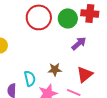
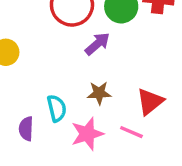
purple arrow: (79, 43) -> (97, 44), moved

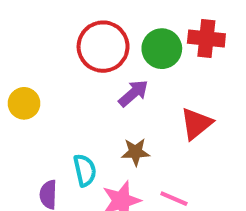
red triangle: (150, 102) -> (196, 124), moved

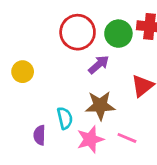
brown star: (135, 152) -> (100, 105), size x1.5

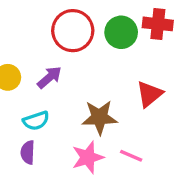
purple arrow: (99, 65) -> (49, 77), moved
cyan semicircle: (65, 118) -> (36, 121), moved, turned 85

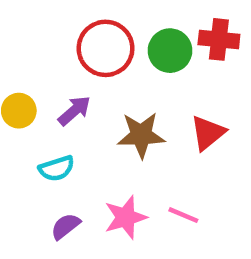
brown star: (99, 117) -> (141, 135), moved
purple semicircle: (28, 152) -> (65, 226), moved, turned 50

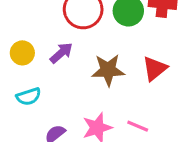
cyan semicircle: (57, 168) -> (29, 97), moved

